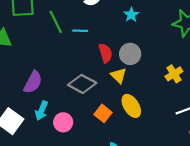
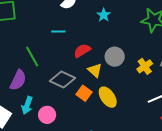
green line: (56, 22) -> (32, 57), moved
red semicircle: (105, 53) -> (82, 51), turned -102
gray circle: (130, 54) -> (115, 57), moved
orange square: (103, 113) -> (84, 93), moved

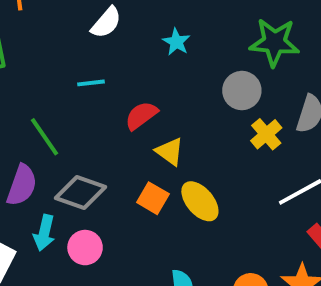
gray circle: (115, 57) -> (242, 91), moved
gray diamond: (63, 79) -> (81, 192), moved

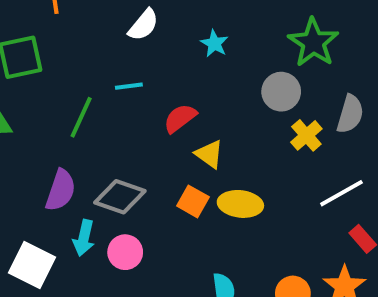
green star: (274, 42) -> (313, 43), turned 30
green line: (45, 137) -> (81, 117), moved, turned 60
yellow ellipse: (200, 201) -> (240, 204), turned -42

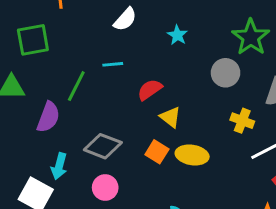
yellow cross: (306, 135) -> (242, 121), moved, turned -30
purple semicircle: (61, 190) -> (48, 117), moved
cyan arrow: (84, 238) -> (59, 166), moved

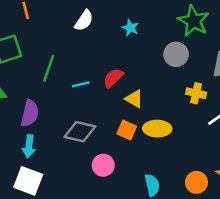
cyan line: (113, 64) -> (81, 84), moved
green line: (76, 86) -> (49, 68), moved
cyan arrow: (59, 166) -> (29, 146), moved
pink circle: (105, 188) -> (103, 165), moved

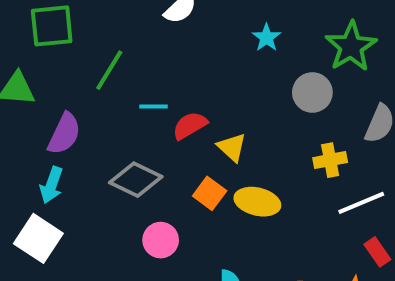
cyan star: (130, 28) -> (266, 38), moved
red semicircle: (113, 78) -> (190, 126), moved
yellow cross: (196, 93) -> (330, 160), turned -36

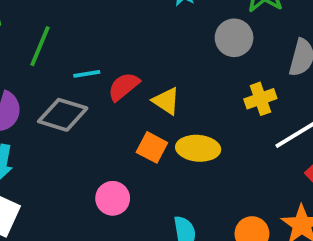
gray diamond: (136, 180) -> (63, 115), moved

